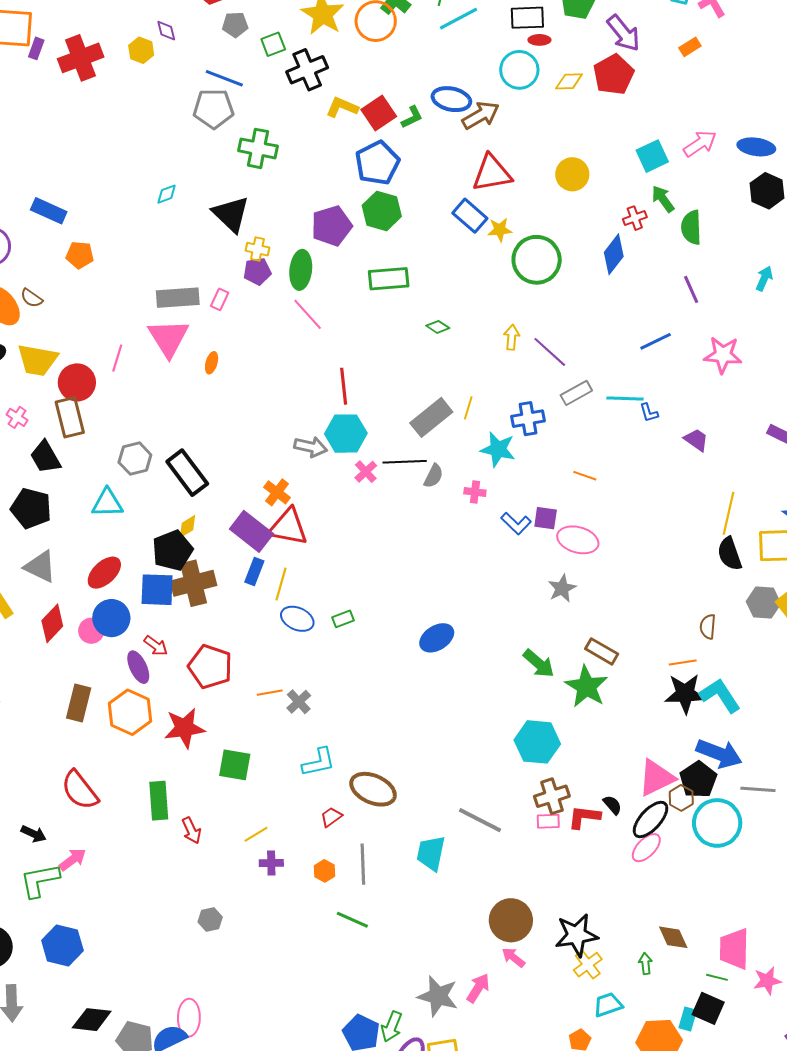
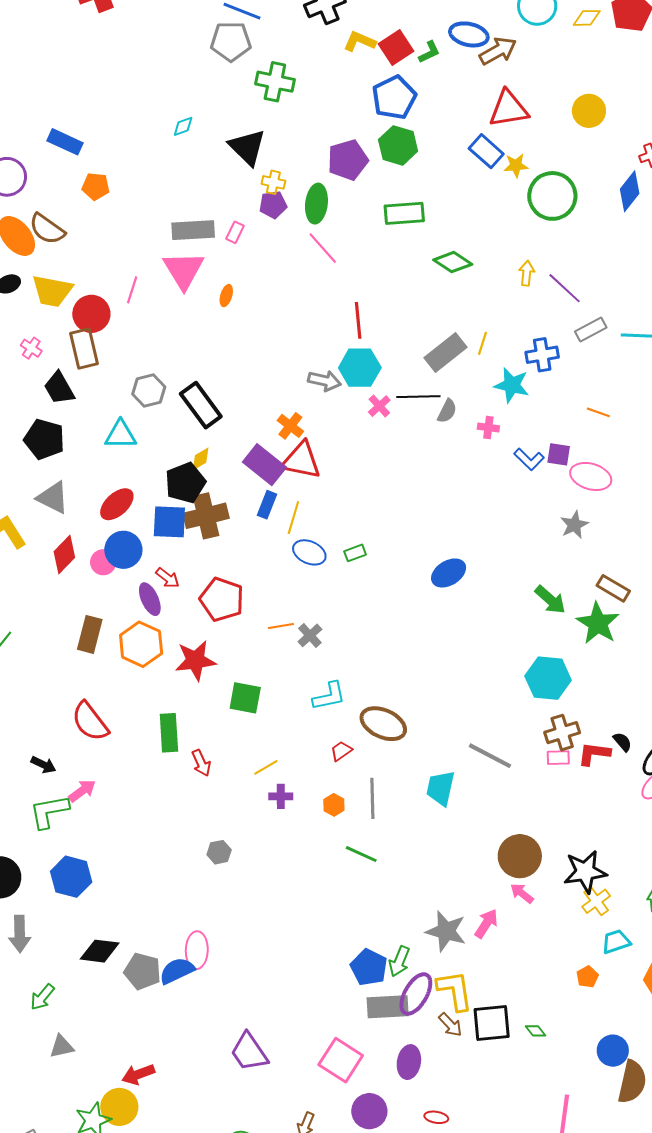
brown semicircle: (32, 298) -> (47, 229), size x1.6
green diamond: (438, 327) -> (453, 262), size x1.6

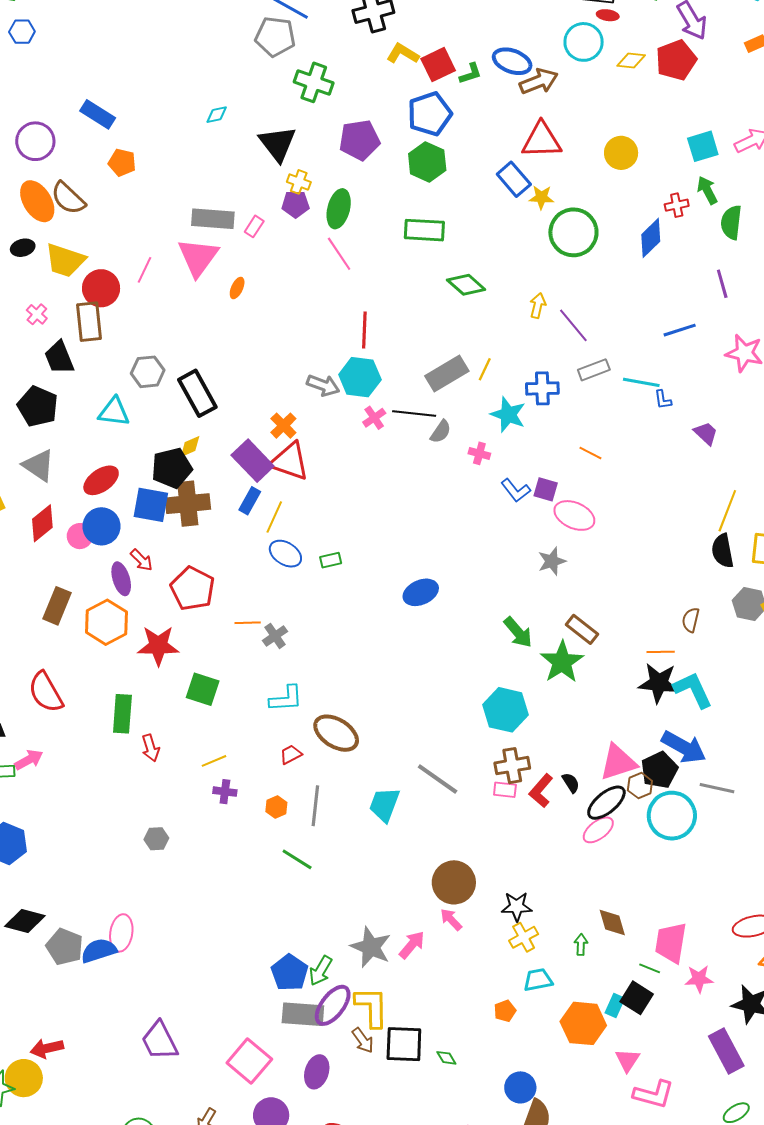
purple pentagon: (348, 160) -> (359, 140), moved
red L-shape: (594, 754) -> (541, 791), turned -64
black star: (585, 872) -> (517, 907), size x0.7

